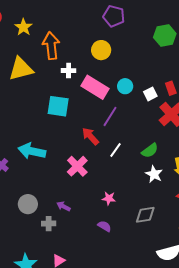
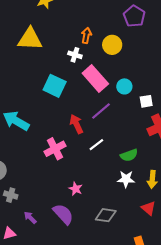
orange arrow: (51, 46) -> (86, 35), moved, size x0.6
white star: (154, 174) -> (126, 179), turned 30
purple arrow: (63, 206) -> (30, 218), moved
purple semicircle: (104, 226) -> (63, 214), size x1.6

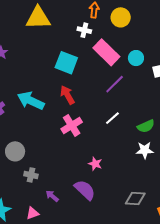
red arrow: (76, 124) -> (67, 95), moved
gray diamond: (106, 215) -> (135, 199), moved

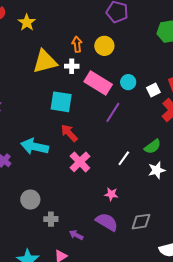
yellow triangle: (38, 18) -> (45, 62), moved
white line: (112, 118) -> (124, 158), moved
gray diamond: (135, 199) -> (141, 222), moved

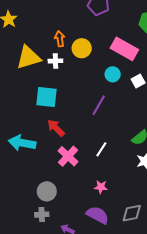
yellow circle: (104, 46) -> (82, 48), moved
pink rectangle: (98, 83) -> (124, 49), moved
white line: (124, 158) -> (101, 149), moved
gray circle: (30, 200) -> (47, 191), moved

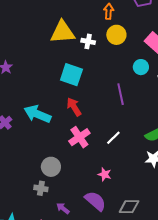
orange arrow: (60, 39) -> (109, 11), moved
purple line: (99, 105) -> (121, 94), turned -55

